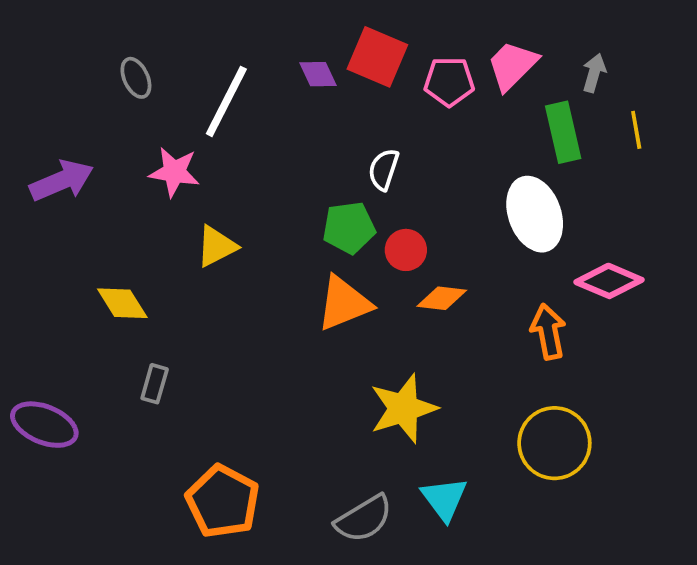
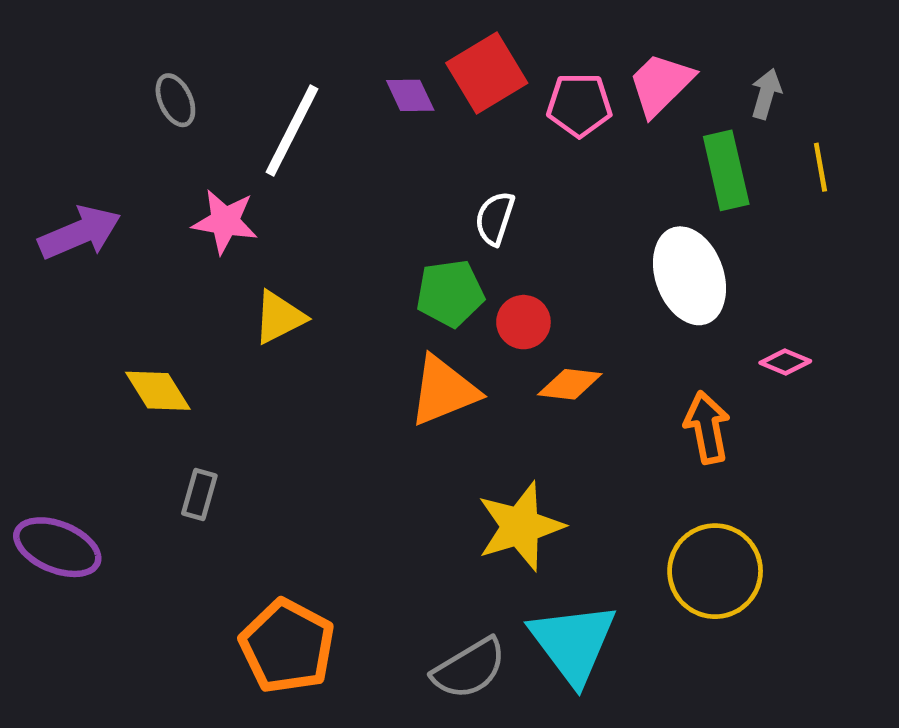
red square: (377, 57) -> (487, 73), turned 36
pink diamond: (609, 281) -> (785, 362), size x0.6
cyan triangle: (444, 499) -> (573, 643), size x1.5

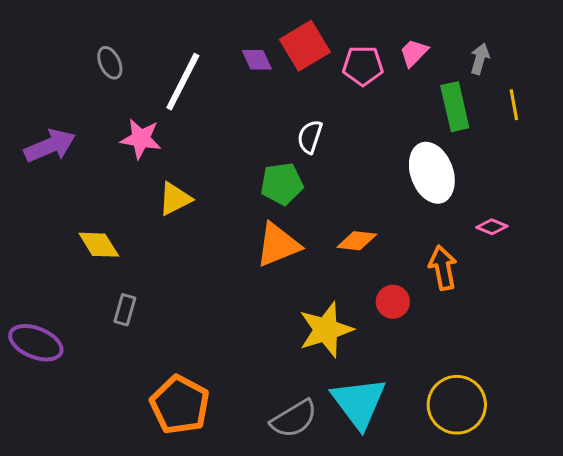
pink trapezoid: (661, 84) -> (414, 53), size x0.7
red circle: (523, 322) -> (393, 302), moved
yellow circle: (715, 571) -> (457, 405), moved

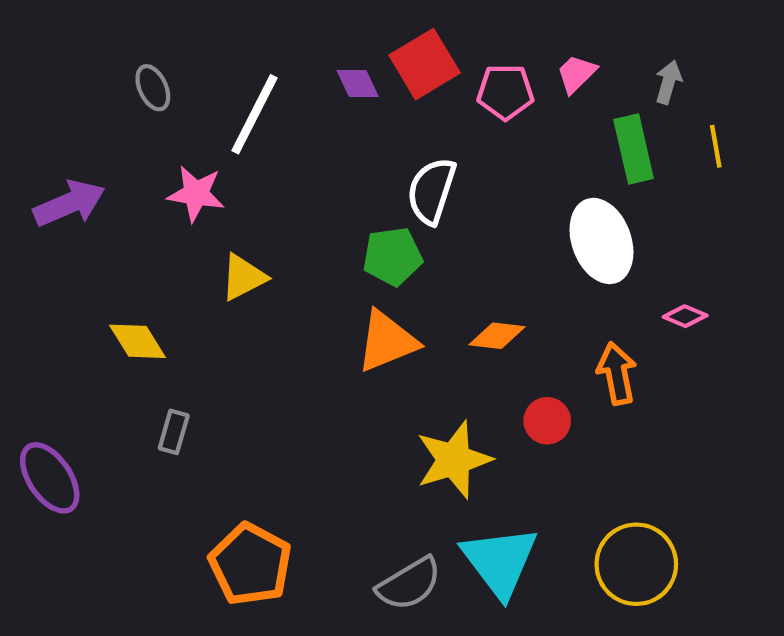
white semicircle: (310, 137) -> (431, 191), size x1.4
purple ellipse: (36, 343) -> (50, 478), turned 34

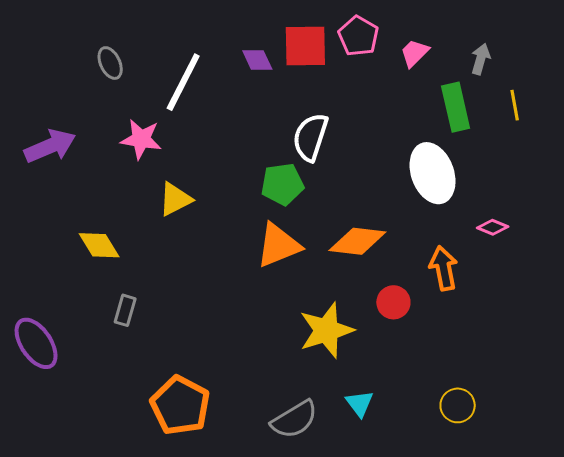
red square: (425, 64) -> (305, 46), turned 30
pink pentagon: (505, 92) -> (358, 36), moved, turned 30
orange diamond: (497, 336) -> (357, 241), size x1.4
cyan triangle: (500, 561) -> (359, 403), size x0.5
yellow circle: (636, 564) -> (458, 405), size x0.6

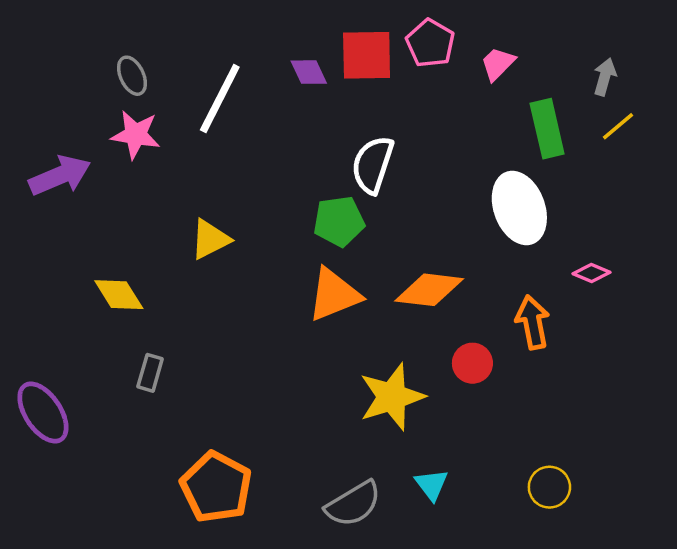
gray arrow: (481, 59) -> (605, 77), moved
yellow line: (515, 105) -> (618, 126), turned 60
pink star: (141, 139) -> (136, 135), moved

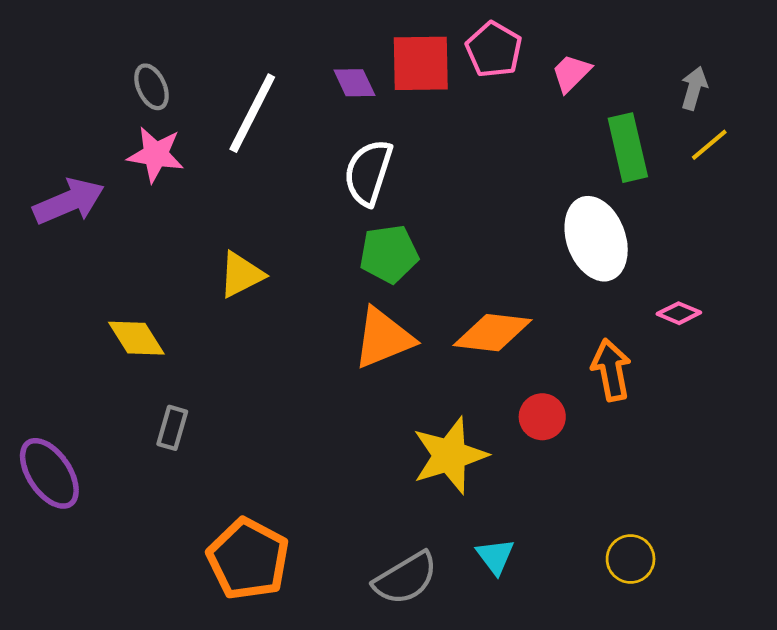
white semicircle: (373, 165) -> (368, 172), moved

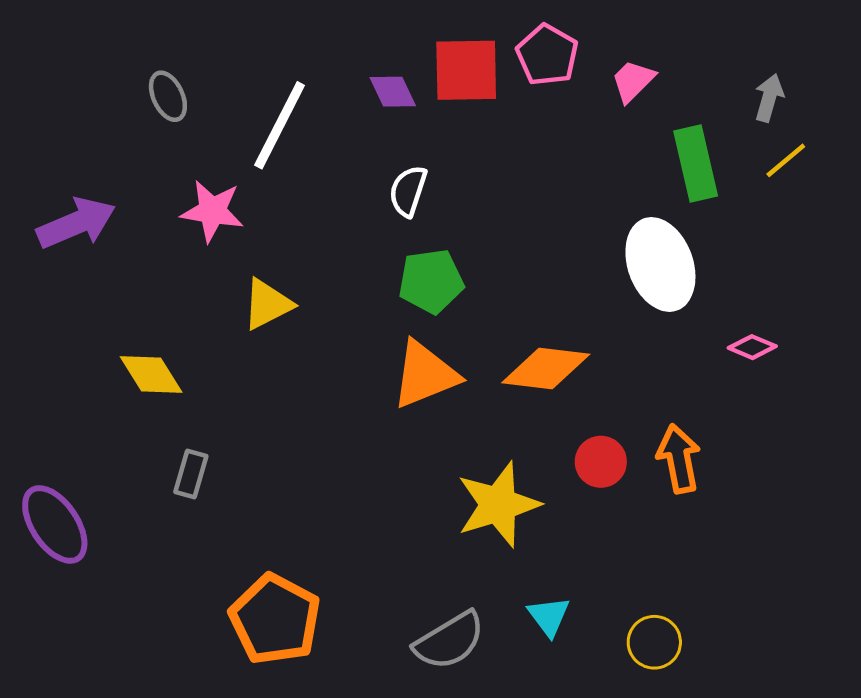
pink star: (156, 154) -> (212, 211), moved
white semicircle: (368, 172) -> (408, 191), size x0.7
orange arrow: (611, 370) -> (679, 459), moved
yellow circle: (631, 559) -> (654, 642), moved

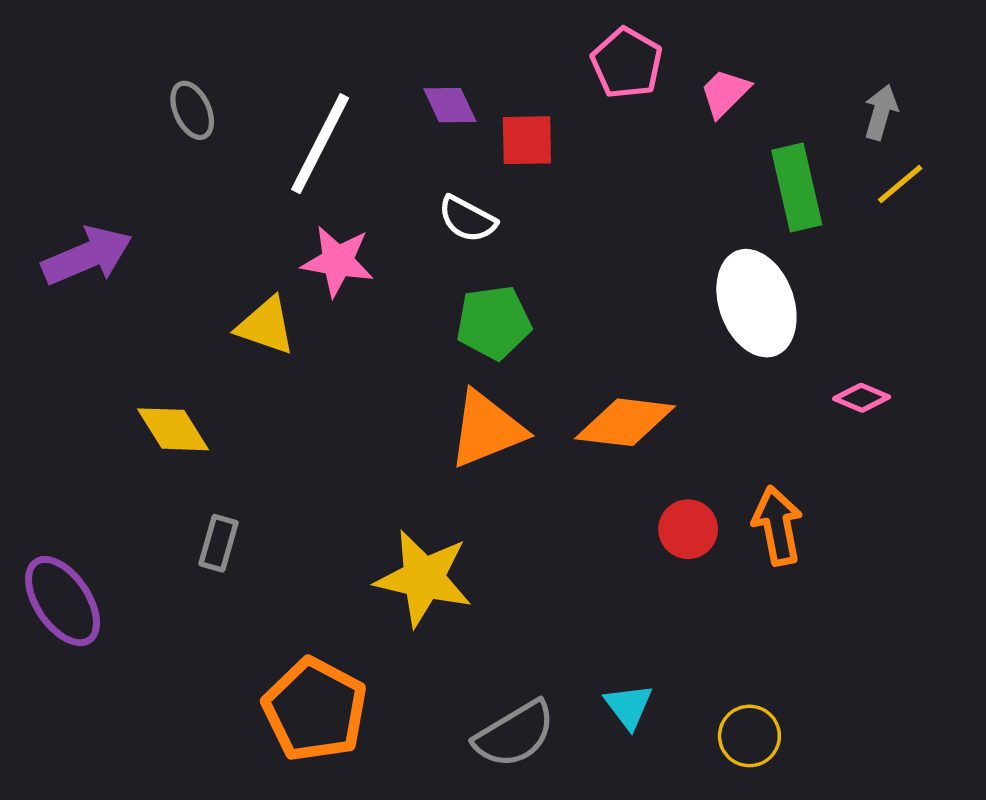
red square: (466, 70) -> (527, 140), moved, size x0.7
white semicircle: (408, 191) -> (467, 219), turned -80
pink star: (212, 211) -> (338, 261), moved
yellow triangle: (267, 304) -> (266, 326), moved, turned 46
yellow star: (498, 505) -> (424, 578), moved, turned 30

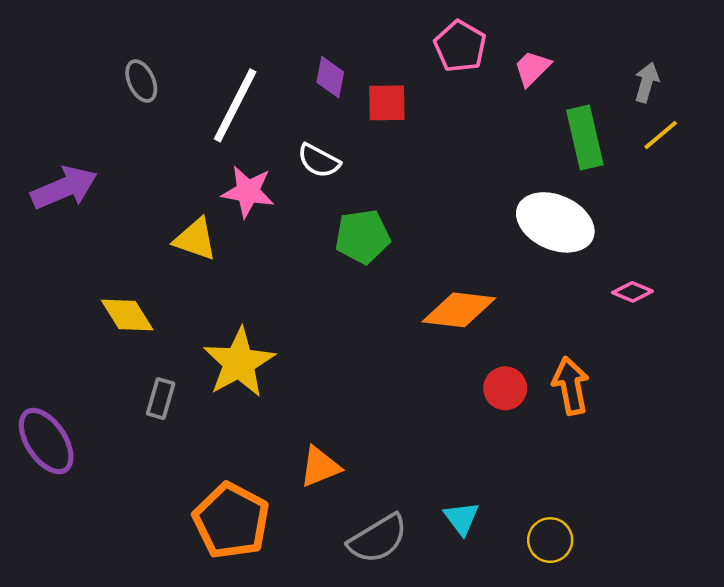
purple diamond: (450, 105) -> (330, 77), turned 36
white semicircle: (467, 219) -> (319, 161), moved
white ellipse: (756, 303) -> (555, 222), turned -46
orange triangle: (487, 429) -> (320, 467), moved, size x0.7
yellow star: (424, 578) -> (239, 363), moved, turned 30

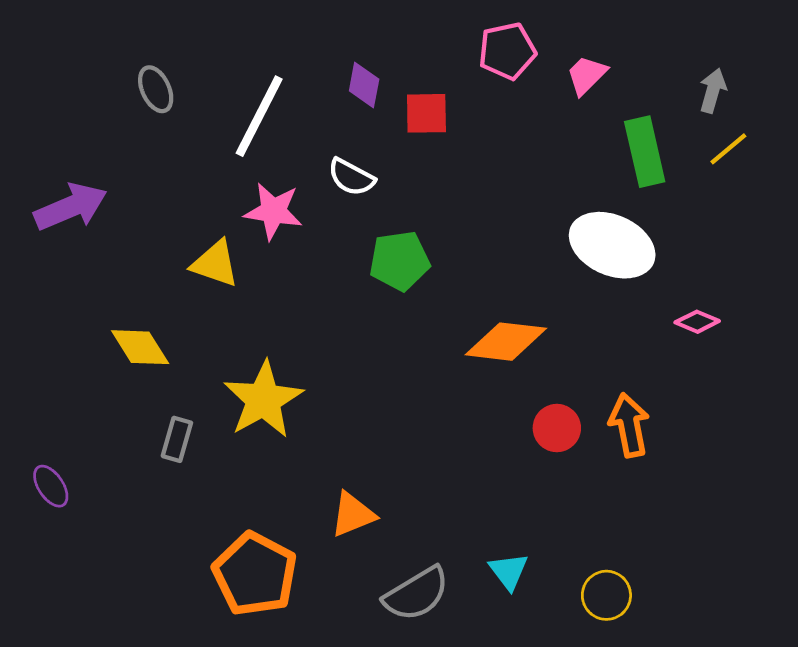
pink pentagon: (460, 46) -> (507, 51), turned 30
purple ellipse: (46, 441) -> (51, 486), size x0.6

